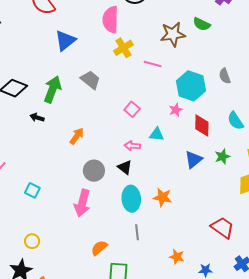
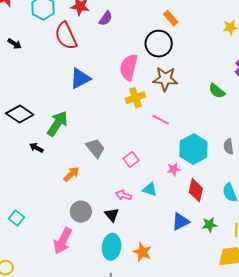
brown star: (173, 34) -> (165, 79), moved
gray trapezoid: (90, 80) -> (95, 148), moved

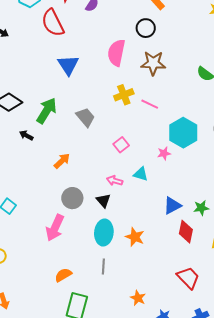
black circle: (159, 44) -> (146, 28), size x0.7
blue triangle: (80, 78) -> (68, 65), turned -35
yellow cross: (135, 98) -> (124, 95), moved
gray trapezoid: (95, 148) -> (85, 117), moved
red diamond: (196, 190) -> (186, 232), moved

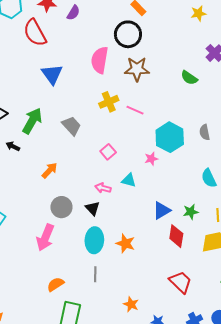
black circle: (146, 28) -> (128, 34), size x1.4

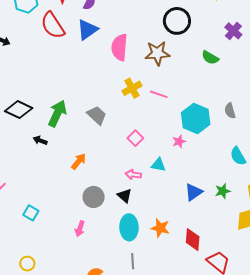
black circle: (128, 34) -> (177, 21), moved
blue triangle: (52, 74) -> (87, 30), moved, turned 35
red diamond: (176, 236) -> (193, 240), moved
pink arrow: (45, 238) -> (80, 229), size x0.6

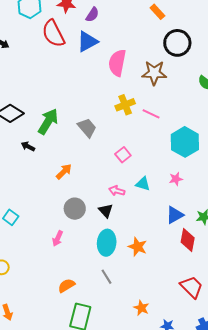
pink star: (179, 141) -> (176, 179), moved
red diamond: (193, 240) -> (188, 240), moved
gray line: (133, 261) -> (106, 277), turned -35

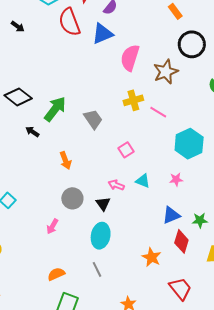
brown star: (154, 73) -> (166, 72), turned -30
orange arrow: (64, 172) -> (66, 160), turned 108
orange star: (138, 247) -> (152, 257), moved

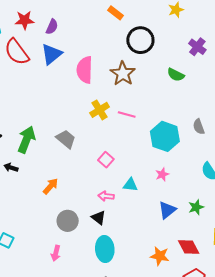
orange arrow: (66, 160) -> (51, 186), turned -102
red diamond: (181, 241) -> (189, 247), moved, turned -30

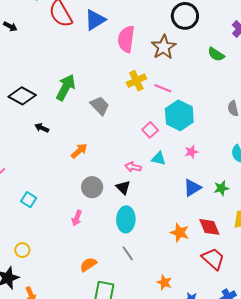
cyan hexagon: (165, 136) -> (179, 115), moved
green arrow: (26, 140) -> (66, 87), moved
pink square: (106, 160) -> (150, 130), moved

